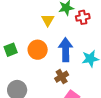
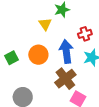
red cross: (83, 17) -> (85, 34), moved
brown cross: (62, 77) -> (65, 79), size x1.5

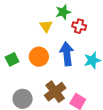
red cross: (85, 34) -> (79, 26), moved, turned 32
brown cross: (65, 79) -> (55, 92), moved

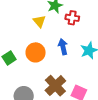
blue arrow: (67, 54) -> (63, 47), size x0.7

